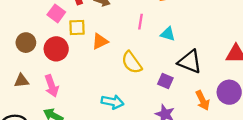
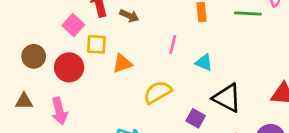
yellow semicircle: (132, 62) -> (158, 92), turned 90

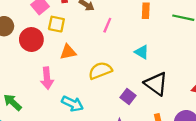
pink line: (173, 45) -> (107, 25), moved
orange triangle: (122, 63) -> (68, 52), moved
pink arrow: (59, 111) -> (47, 78), moved

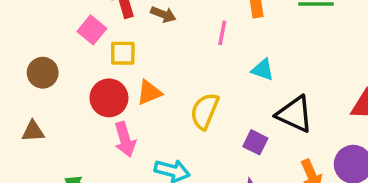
pink line: (107, 25) -> (222, 33), moved
red circle: (31, 40) -> (109, 98), moved
yellow semicircle: (100, 71) -> (205, 111), turned -35

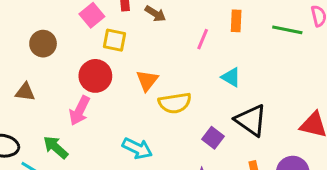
orange triangle: (149, 93) -> (147, 80), moved, turned -40
yellow semicircle: (205, 111) -> (175, 103), turned -132
pink arrow: (125, 139) -> (80, 111), moved, turned 32

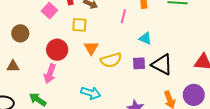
yellow square: (115, 40) -> (79, 25), moved
purple square: (213, 138) -> (139, 63), moved, turned -32

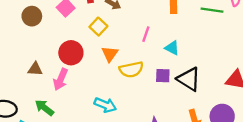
pink line: (123, 16) -> (146, 34), moved
yellow square: (79, 25) -> (98, 27), turned 35
brown circle: (20, 33) -> (32, 16), moved
brown triangle: (13, 66) -> (35, 69), moved

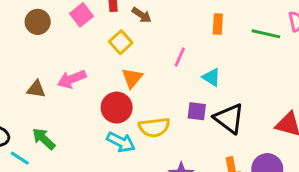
red circle: (71, 53) -> (117, 108), moved
yellow semicircle: (131, 69) -> (154, 127), moved
pink arrow: (61, 79) -> (72, 79), moved, turned 40

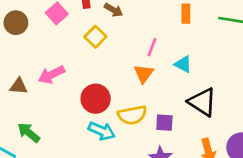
orange triangle: (132, 78) -> (144, 74), moved
purple square: (197, 111) -> (164, 123), moved

